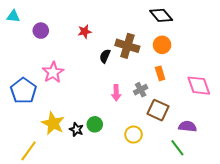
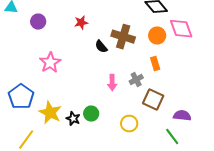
black semicircle: (105, 56) -> (101, 47), turned -64
pink diamond: (199, 86) -> (181, 29), moved
blue pentagon: (23, 91) -> (21, 97), moved

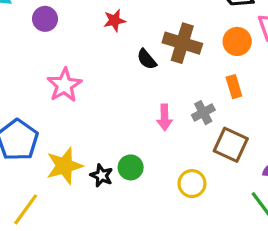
yellow star: (50, 113) -> (64, 166), turned 30

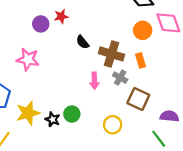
purple circle: (45, 19) -> (41, 24), moved
brown cross: (182, 43) -> (112, 54), moved
pink star: (64, 85) -> (28, 59), turned -30
gray cross: (203, 113) -> (120, 78), turned -32

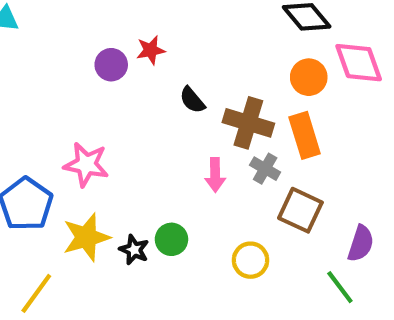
pink star: (28, 59) -> (86, 164), moved
orange rectangle: (140, 60) -> (305, 135), size x1.5
purple semicircle: (169, 116) -> (361, 244), turned 102

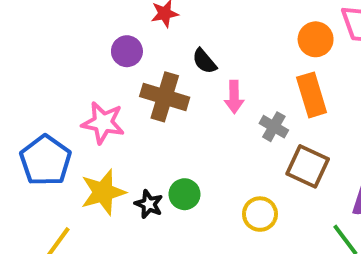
purple circle: (111, 65) -> (127, 51), moved
brown cross: (248, 123) -> (165, 97), moved
pink arrow: (215, 175) -> (234, 97), moved

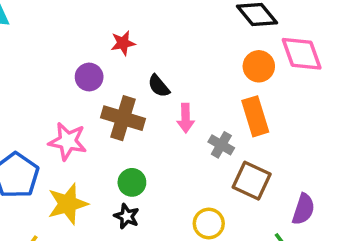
green circle: (185, 194) -> (132, 182), moved
black star: (149, 204) -> (127, 216), moved

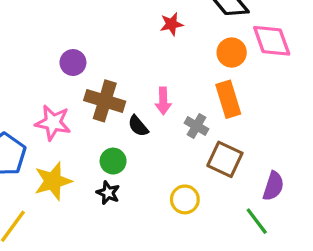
red star: (123, 43) -> (171, 24), moved
black semicircle: (159, 86) -> (138, 126), moved

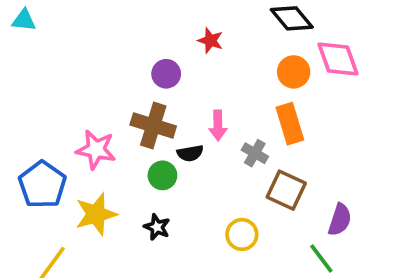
red star: (171, 24) -> (210, 41), moved, turned 30
purple circle: (73, 63) -> (166, 74), moved
black semicircle: (138, 126) -> (190, 153), turned -60
green circle: (113, 161) -> (162, 175), moved

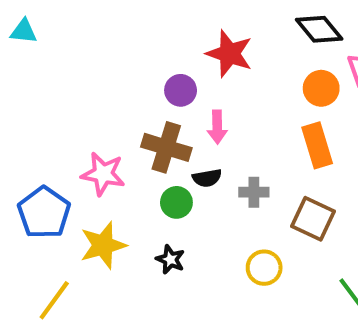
red star: (210, 41) -> (229, 54), size x1.6
pink arrow: (218, 125) -> (217, 127), moved
gray cross: (255, 153) -> (254, 192), moved, turned -30

